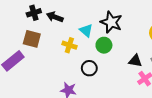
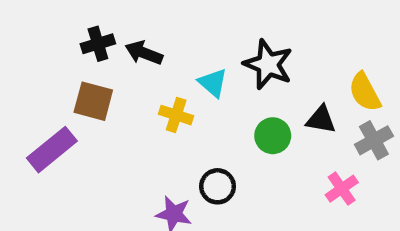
green circle: (104, 45) -> (273, 136), moved
black triangle: (135, 61) -> (321, 120), moved
black circle: (89, 68) -> (218, 186), moved

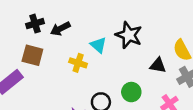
black arrow: (144, 53) -> (60, 29), turned -48
green circle: (273, 136) -> (131, 92), moved

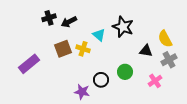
brown square: (32, 55) -> (63, 49), moved, turned -36

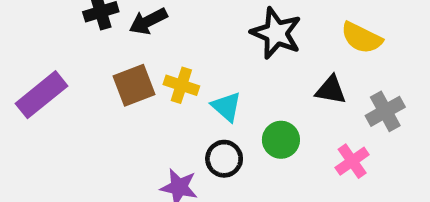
cyan triangle: (99, 35) -> (226, 107), moved
yellow semicircle: (165, 39) -> (362, 38), moved, turned -36
purple rectangle: (29, 64) -> (42, 95), moved

